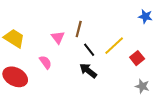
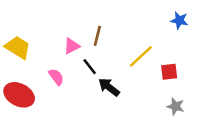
pink triangle: (58, 37) -> (72, 46), turned 40
black line: (89, 50) -> (90, 67), moved
red square: (137, 58) -> (169, 72), turned 32

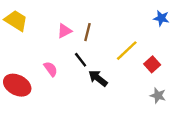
pink triangle: (72, 46) -> (64, 31), moved
yellow trapezoid: (18, 47) -> (16, 21), moved
red square: (169, 72) -> (152, 64), turned -35

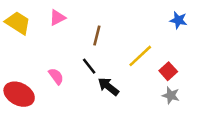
pink triangle: (64, 31) -> (57, 18), moved
gray star: (158, 96) -> (171, 95), moved

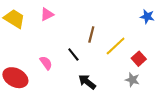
brown line: (97, 36) -> (91, 34), moved
black arrow: (108, 86) -> (87, 82), moved
gray star: (171, 95) -> (132, 80), moved

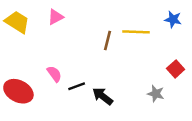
yellow line: (116, 46) -> (136, 32), moved, turned 45
black line: (73, 54) -> (77, 86), moved, turned -72
red square: (139, 59) -> (176, 69), moved

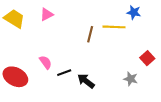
blue star: (173, 19) -> (134, 12), moved

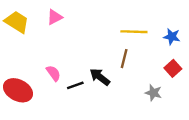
blue star: (134, 12) -> (172, 37), moved
brown line: (90, 34) -> (124, 59), moved
black arrow: (86, 81) -> (100, 77), moved

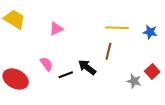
pink triangle: (55, 17) -> (56, 29), moved
red square: (173, 68) -> (152, 72), moved

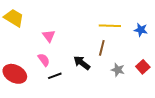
pink triangle: (56, 29) -> (49, 36), moved, turned -40
black line: (66, 75) -> (55, 76), moved
gray star: (134, 81) -> (118, 70), moved

